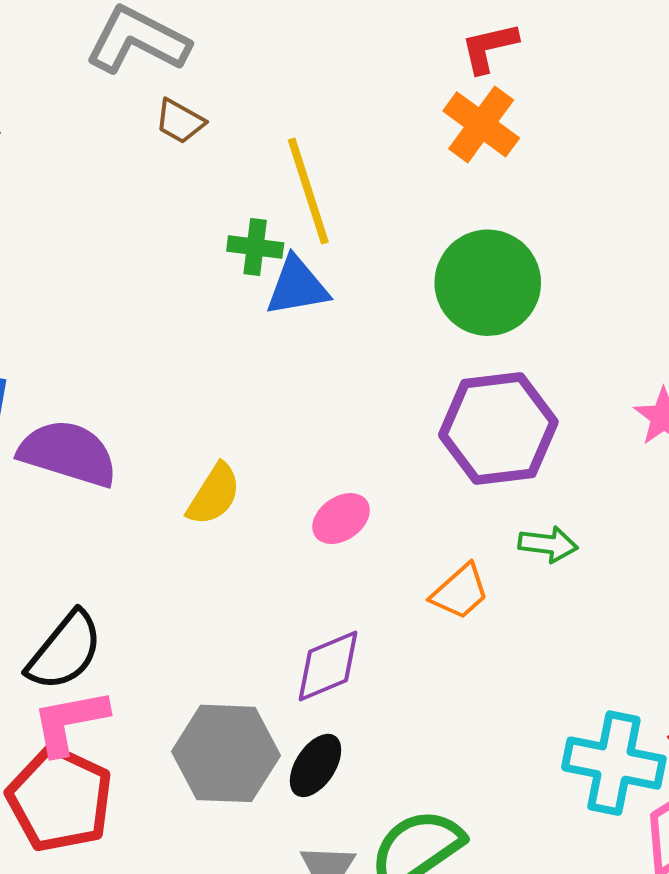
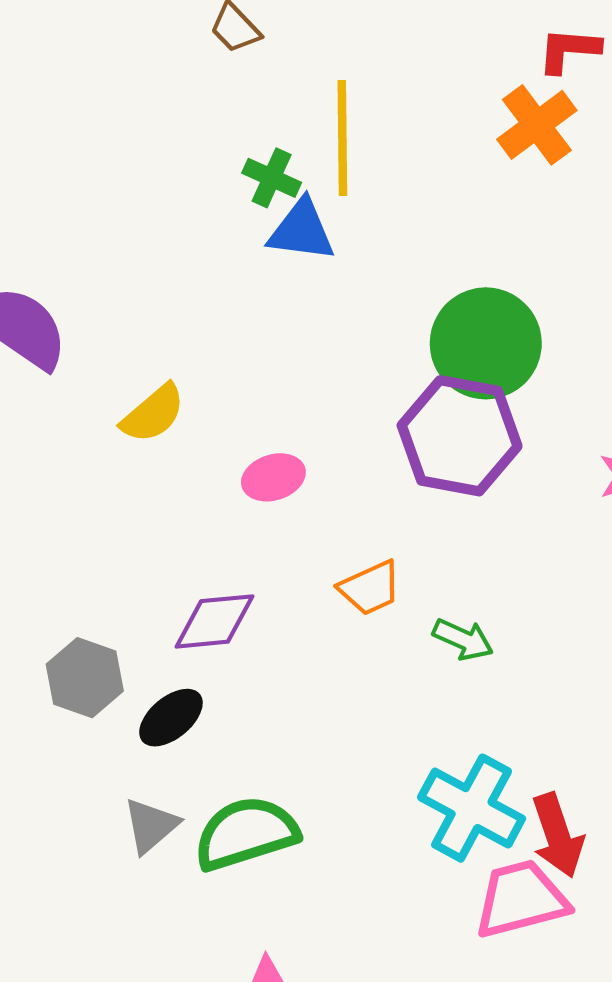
green circle: (488, 283) -> (486, 343), moved
green arrow: (548, 544) -> (463, 639), moved
gray hexagon: (226, 753) -> (85, 678), size x0.7

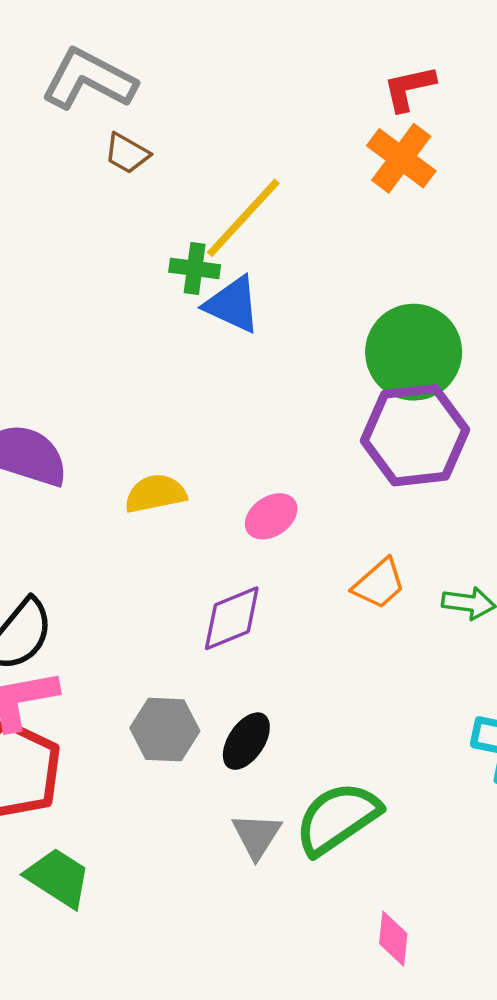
yellow line: (342, 138) -> (243, 218), turned 60
blue triangle: (302, 230) -> (233, 305), turned 34
yellow semicircle: (153, 414) -> (155, 494), turned -134
purple diamond: (214, 621) -> (232, 618), moved

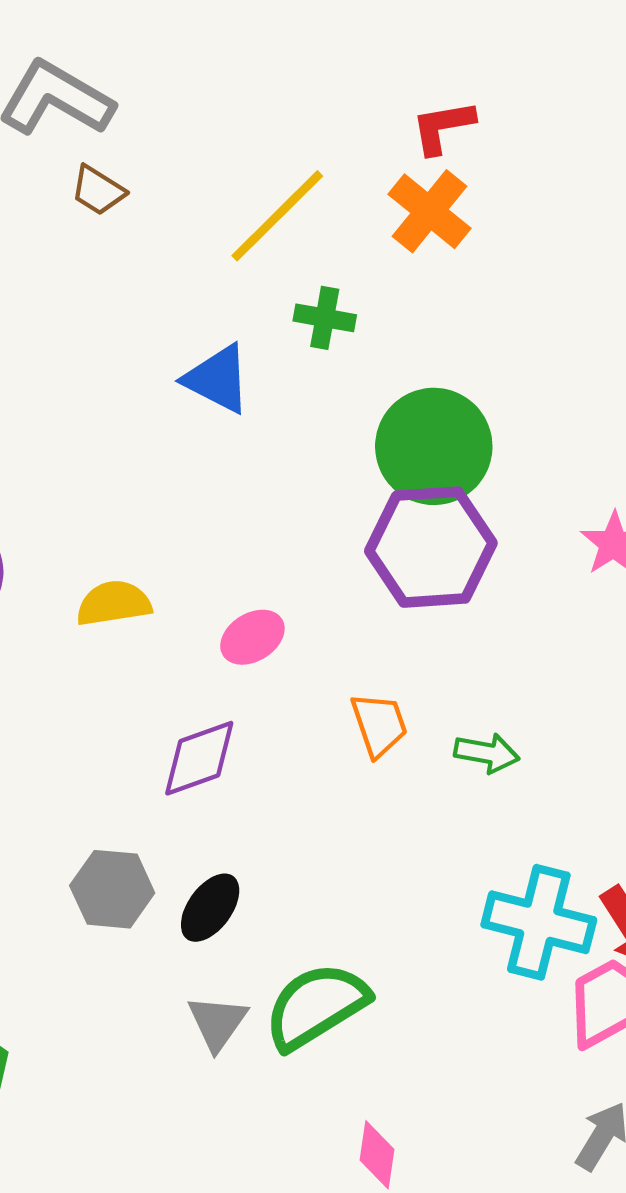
yellow line: (243, 218) -> (277, 216), moved
green cross: (195, 268) -> (325, 318), moved
orange trapezoid: (379, 584) -> (379, 725), turned -70

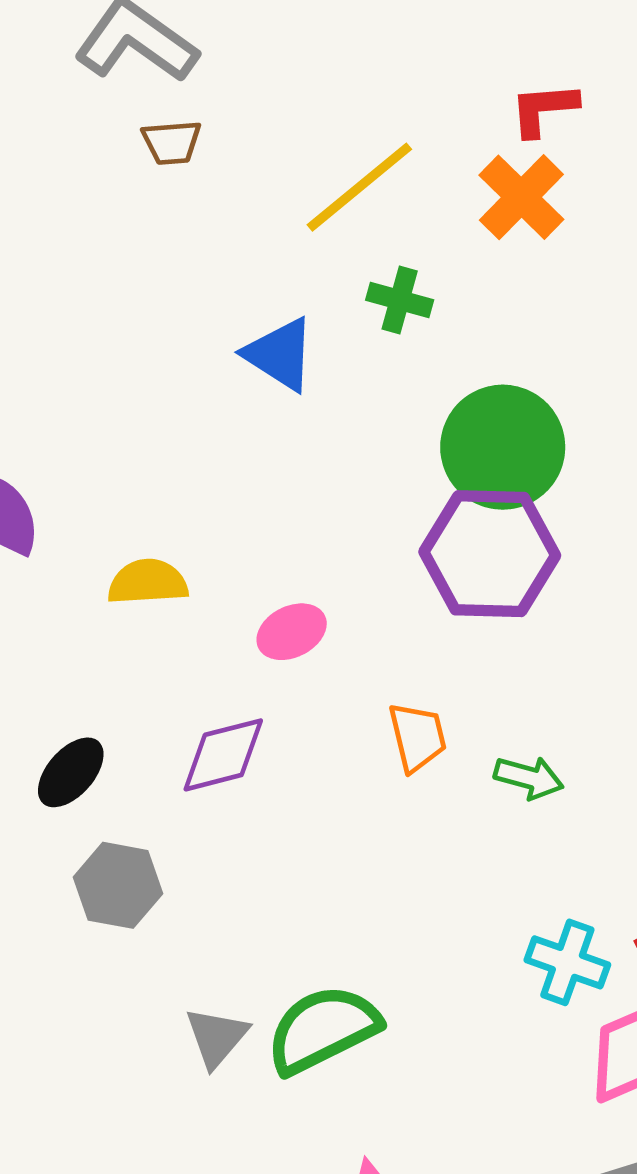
brown trapezoid: (98, 190) -> (172, 142), turned -42
black ellipse: (210, 908) -> (71, 772), moved
cyan cross: (539, 922) -> (567, 962), size x0.7

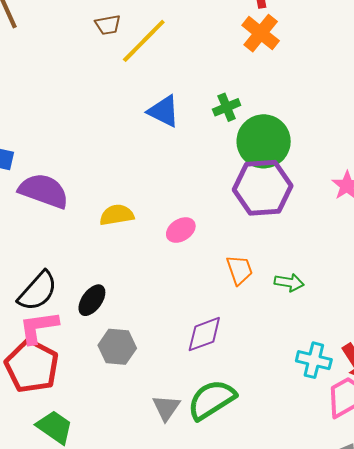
yellow line: (359, 187) -> (144, 41), moved
green cross: (400, 300) -> (227, 107), moved, turned -32
purple diamond: (223, 755) -> (204, 334), moved

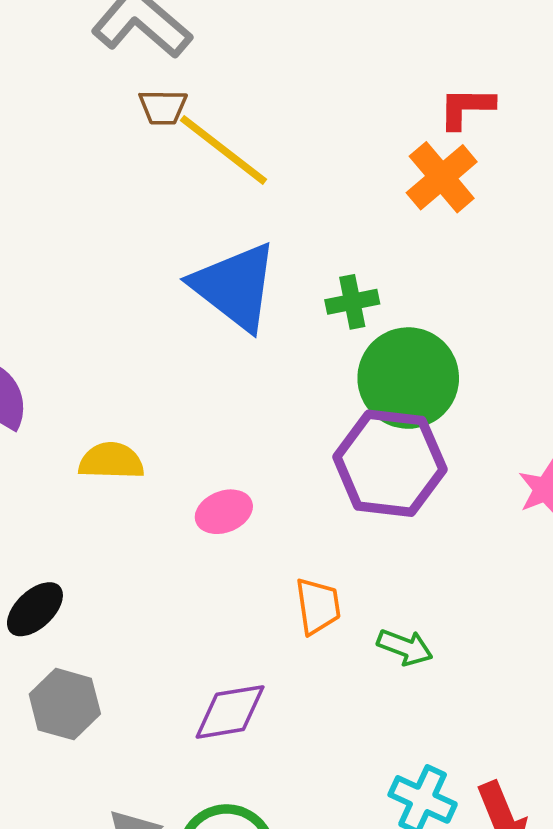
yellow line: (144, 41) -> (223, 150), turned 72
blue triangle: (164, 111) -> (235, 287), size x1.5

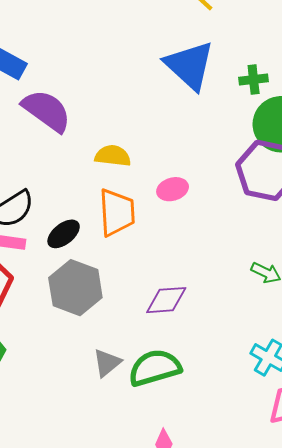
orange trapezoid: (318, 606) -> (117, 212), moved, size x1.5
gray hexagon: (65, 704) -> (75, 288), size x1.4

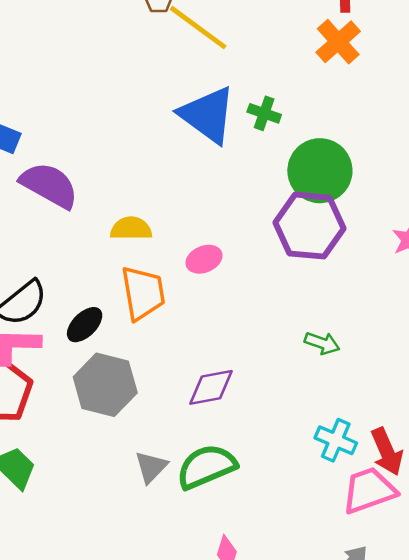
green cross: (254, 79) -> (264, 113), moved, turned 32

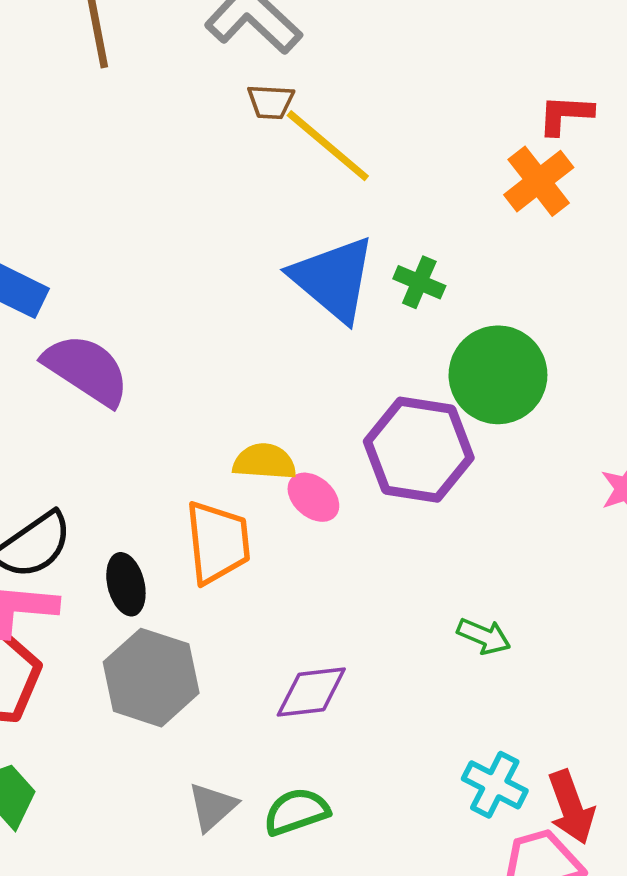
purple hexagon: (310, 226) -> (419, 450), moved
yellow semicircle: (131, 229) -> (265, 462), moved
pink ellipse: (204, 259) -> (313, 497), turned 60
black ellipse: (85, 325) -> (126, 584), turned -63
green semicircle: (207, 467) -> (296, 812), size x0.7

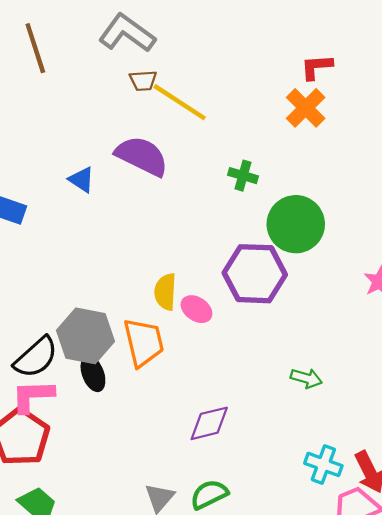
blue triangle: (333, 279) -> (81, 180), moved, size x0.5
purple semicircle: (86, 370) -> (142, 156), moved
yellow semicircle: (265, 462) -> (165, 292), turned -84
gray hexagon: (151, 678) -> (85, 336), moved

